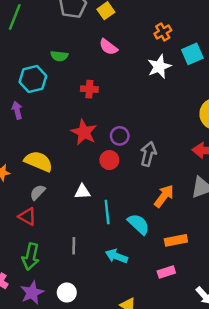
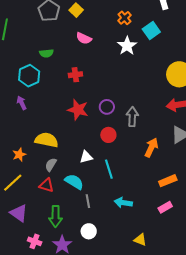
red circle: (109, 160) -> (108, 135), moved
cyan semicircle: (139, 224) -> (74, 182), moved
white circle: (67, 293) -> (89, 231), moved

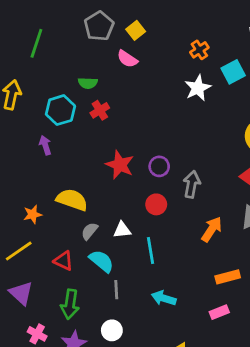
pink semicircle: (84, 38) -> (127, 59), moved
red cross: (75, 75) -> (100, 110), moved, turned -32
gray semicircle: (51, 165) -> (89, 231), moved

